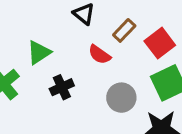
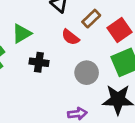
black cross: (62, 87) -> (39, 62), turned 30

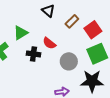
red semicircle: (70, 37) -> (49, 43), moved

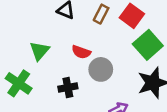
black cross: (33, 54) -> (68, 87), moved
gray circle: (69, 61) -> (101, 69), moved

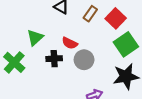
black cross: (68, 87) -> (54, 59), moved

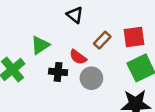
brown rectangle: (90, 14) -> (102, 40), moved
red square: (116, 18) -> (134, 37), turned 30

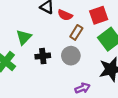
brown rectangle: (102, 40) -> (76, 32), moved
red semicircle: (78, 57) -> (65, 15), moved

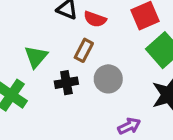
brown rectangle: (76, 32) -> (84, 50), moved

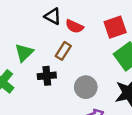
gray circle: (108, 79) -> (86, 87), moved

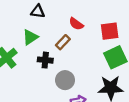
black triangle: (53, 16) -> (38, 11), moved, turned -32
gray circle: (86, 87) -> (65, 80), moved

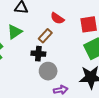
black cross: (45, 60) -> (38, 54), moved

